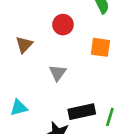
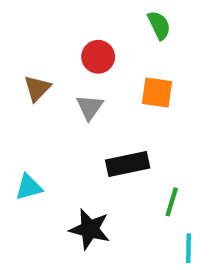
gray triangle: (58, 73) -> (90, 107), moved
black rectangle: (82, 112) -> (128, 164), moved

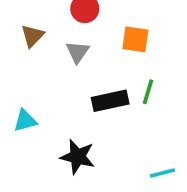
green line: (172, 202) -> (148, 92), moved
cyan line: (189, 248) -> (162, 173), turned 75

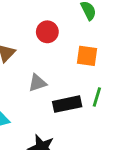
gray triangle: (78, 52) -> (37, 83), moved, turned 36

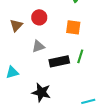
red circle: (47, 32) -> (39, 17), moved

